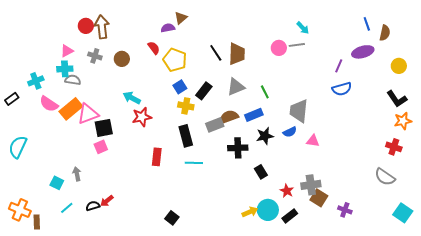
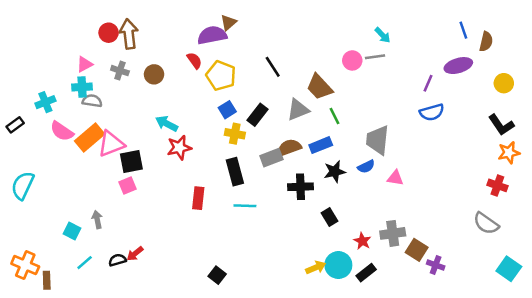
purple semicircle: (168, 28) -> (212, 35), size x1.6
brown trapezoid: (237, 54) -> (319, 87), moved, turned 135
brown square: (319, 198) -> (417, 250), moved

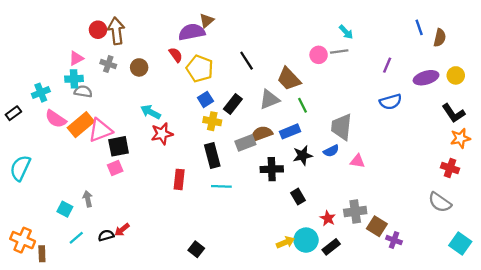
purple ellipse: (458, 66) -> (426, 78), moved
purple line: (428, 83) -> (387, 65), moved

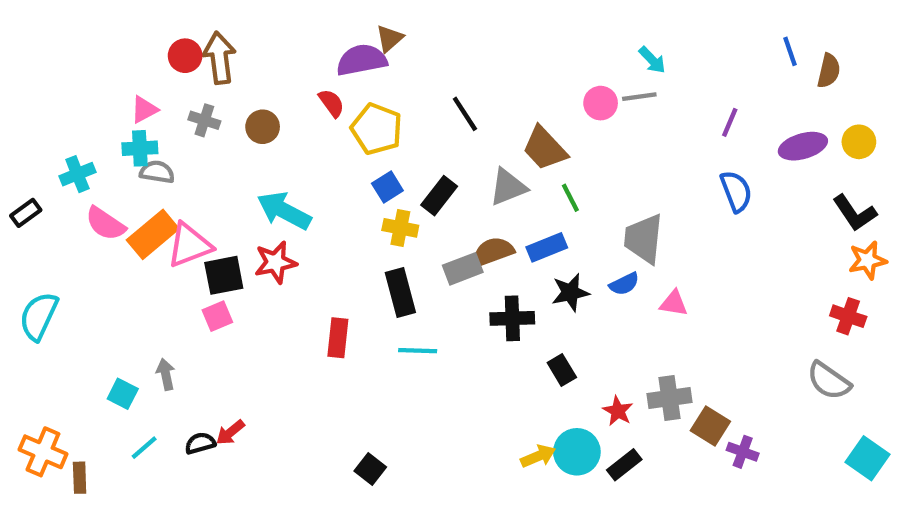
blue semicircle: (391, 102) -> (736, 191), turned -95
cyan arrow: (151, 112) -> (284, 211), size x1.4
red star: (162, 134) -> (275, 262), moved

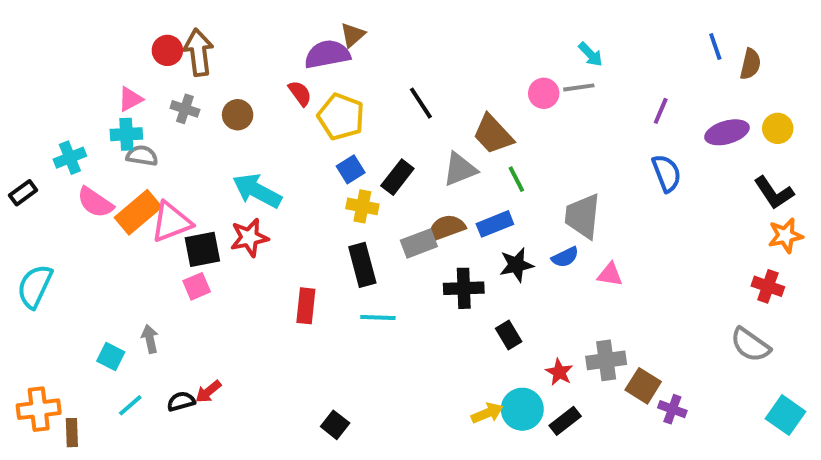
orange cross: (43, 452) -> (39, 409), turned -30

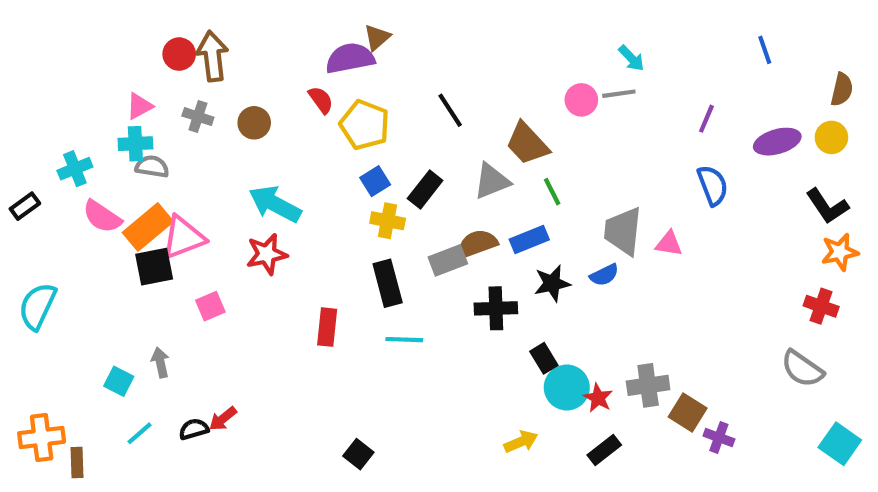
brown semicircle: (750, 64) -> (842, 89), moved
black square: (202, 249) -> (154, 267), moved
pink triangle: (610, 275) -> (669, 244), moved
cyan circle: (522, 409) -> (567, 387), moved

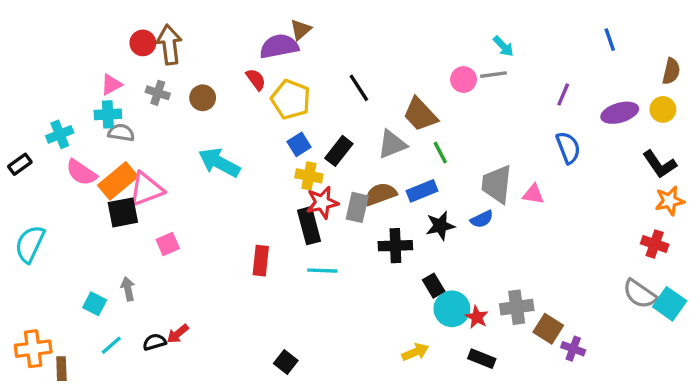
red star: (267, 254) -> (322, 202), moved
gray rectangle: (448, 260) -> (357, 207), turned -56
cyan square: (840, 444) -> (670, 304), moved
black rectangle: (604, 450) -> (482, 359), turned 60

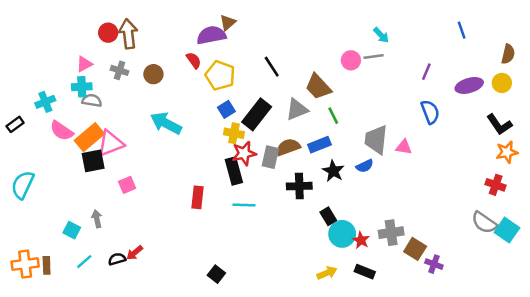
black rectangle: (339, 151) -> (257, 114), size x1.4
black star: (440, 226) -> (333, 171), turned -30
yellow arrow: (415, 352) -> (327, 273), moved
brown rectangle: (61, 369) -> (47, 265), moved

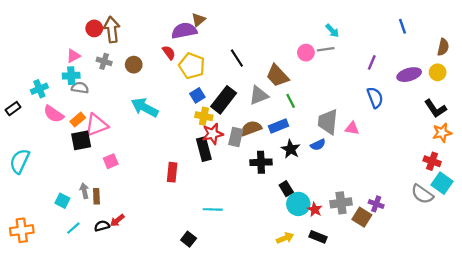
orange rectangle: (89, 137) -> (78, 120), size x0.6
cyan line: (244, 205) -> (213, 209), moved
cyan square: (507, 230) -> (442, 183), moved
purple cross: (434, 264) -> (376, 204), moved
brown rectangle: (47, 265) -> (96, 196), moved

